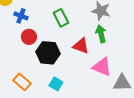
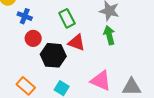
red triangle: (81, 46) -> (77, 43), moved
pink triangle: (102, 67) -> (101, 81), moved

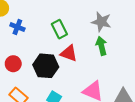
red circle: (33, 38) -> (13, 64), moved

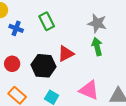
green rectangle: (59, 29) -> (47, 21), moved
red triangle: (69, 53) -> (66, 54), turned -48

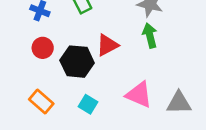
red circle: (12, 64) -> (43, 48), moved

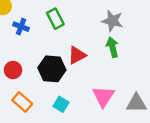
red circle: (43, 48) -> (13, 70), moved
pink triangle: (139, 95) -> (103, 96), turned 40

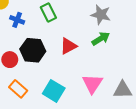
green arrow: (112, 47) -> (101, 39), turned 72
black hexagon: (52, 69) -> (33, 50), moved
cyan square: (61, 104) -> (54, 91), size x1.5

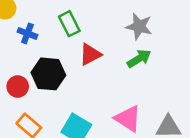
red triangle: (68, 46) -> (90, 54), moved
pink triangle: (92, 84) -> (128, 119), turned -30

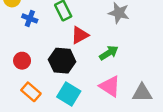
green arrow: (139, 59) -> (109, 53), moved
black hexagon: (48, 74) -> (62, 61), moved

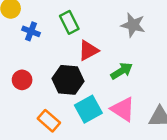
orange rectangle: (31, 92) -> (49, 121), moved
cyan square: (69, 94) -> (88, 109), moved, turned 30

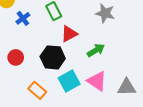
blue cross: (31, 31) -> (23, 18), turned 32

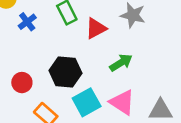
red triangle: (69, 34) -> (96, 28), moved
red circle: (16, 57) -> (22, 83), moved

